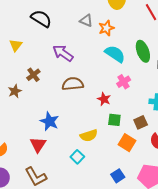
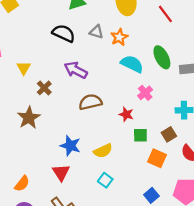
black semicircle: (41, 19) -> (64, 33), moved
brown cross: (33, 75) -> (44, 88), moved
brown star: (15, 91) -> (29, 118), size x1.5
yellow semicircle: (89, 136) -> (103, 151), moved

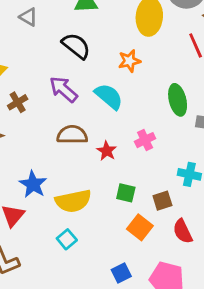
gray triangle: (96, 32) -> (28, 17), moved
black semicircle: (64, 33) -> (76, 46), moved
cyan semicircle: (132, 64) -> (109, 96), moved
red star: (126, 114) -> (107, 151), moved
yellow semicircle: (103, 151) -> (73, 201), size x1.4

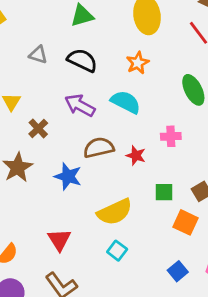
gray triangle: (28, 17) -> (38, 55), moved
pink cross: (145, 140) -> (171, 136), turned 36
blue star: (33, 184) -> (68, 176), moved

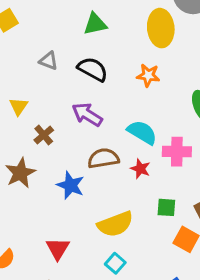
orange star: (138, 63) -> (148, 75), turned 30
cyan semicircle: (126, 102) -> (142, 132), moved
pink cross: (171, 136) -> (177, 152), size x1.4

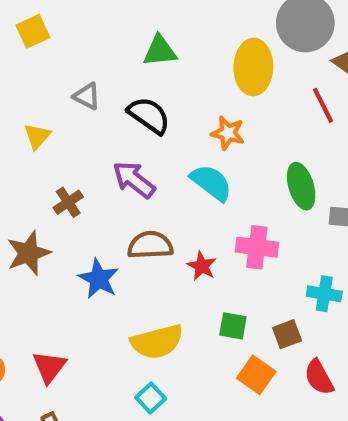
yellow triangle: (18, 106) -> (37, 136), moved
cyan semicircle: (142, 132) -> (211, 183), moved
red triangle: (58, 249) -> (49, 367), moved

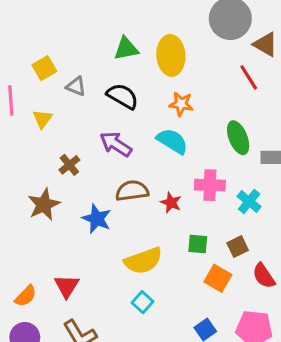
yellow square: (33, 31) -> (44, 68), moved
yellow ellipse: (253, 67) -> (171, 55), moved
cyan cross: (324, 294) -> (249, 201), moved, turned 35

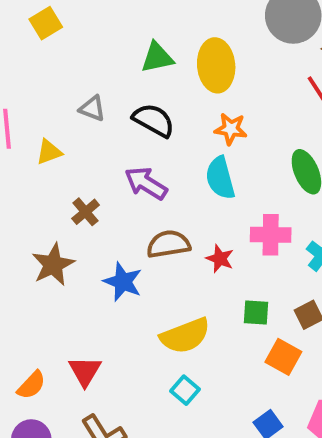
yellow square: (44, 68) -> (46, 23), moved
yellow triangle: (42, 119) -> (49, 152), turned 35
cyan semicircle: (172, 141) -> (220, 178), turned -136

